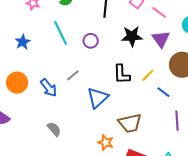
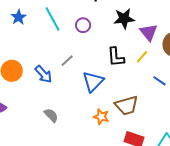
purple triangle: (161, 39) -> (149, 32), moved
blue star: (23, 42) -> (19, 17), moved
blue line: (163, 92) -> (159, 81), moved
orange star: (106, 143) -> (101, 117), moved

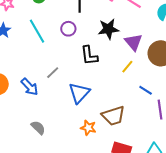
purple circle: (83, 25) -> (68, 29), moved
black L-shape: (116, 57) -> (89, 56), moved

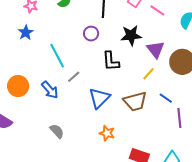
cyan line: (37, 31) -> (57, 56), moved
brown trapezoid: (113, 116) -> (135, 101), moved

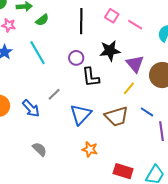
purple circle: (91, 34) -> (76, 58), moved
cyan line: (57, 56) -> (38, 53), moved

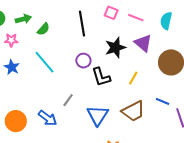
purple triangle: (135, 64) -> (143, 43), moved
yellow line: (129, 88) -> (133, 78), moved

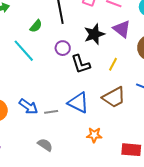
green semicircle: (43, 29) -> (36, 26), moved
gray line: (68, 100) -> (51, 112), moved, turned 48
blue triangle: (98, 115) -> (78, 103), turned -35

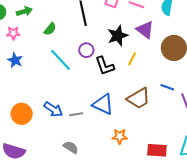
green semicircle: (36, 26) -> (50, 29), moved
cyan line: (24, 51) -> (60, 60), moved
yellow line: (113, 64) -> (132, 59), moved

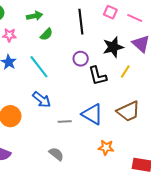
green arrow: (24, 11) -> (34, 16), moved
cyan line: (60, 60) -> (39, 67), moved
blue arrow: (53, 109) -> (42, 100), moved

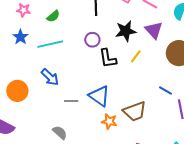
green semicircle: (46, 34) -> (53, 16), moved
cyan line: (39, 67) -> (50, 44), turned -70
brown trapezoid: (128, 111) -> (135, 111), moved
orange star: (106, 148) -> (109, 121), moved

